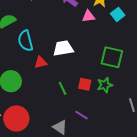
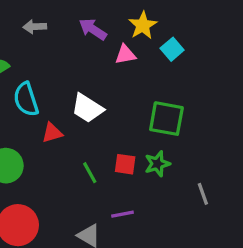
white trapezoid: (63, 48) -> (87, 108), turned -135
purple line: (82, 115) -> (122, 214), turned -40

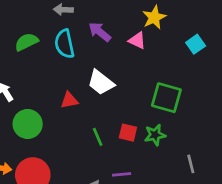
purple arrow: (93, 29) -> (100, 32), moved
cyan square: (172, 49) -> (196, 44), moved
pink triangle: (125, 55) -> (137, 41), turned 30
cyan semicircle: (26, 99) -> (65, 44), moved

